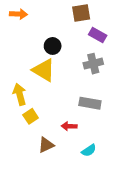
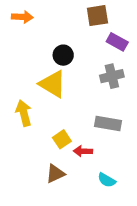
yellow square: (31, 116) -> (62, 139), moved
cyan semicircle: (89, 150) -> (107, 180), turned 64

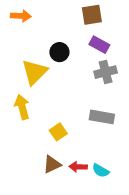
purple rectangle: (117, 42) -> (99, 45), moved
yellow triangle: (53, 84) -> (35, 72), moved, turned 44
red arrow: (83, 151) -> (78, 167), moved

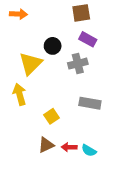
gray cross: (106, 72) -> (78, 64), moved

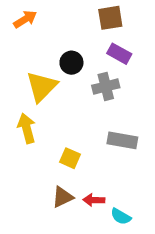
orange arrow: (18, 14) -> (25, 19), turned -35
yellow square: (51, 116) -> (70, 158), turned -32
cyan semicircle: (89, 150) -> (121, 216), moved

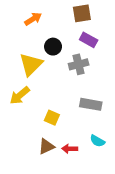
orange arrow: (25, 19) -> (33, 19), moved
yellow arrow: (27, 128) -> (20, 95), turned -115
cyan semicircle: (121, 216) -> (97, 141), moved

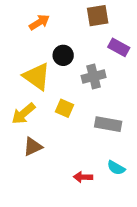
purple rectangle: (89, 40) -> (119, 47), moved
yellow triangle: (31, 64) -> (37, 76), turned -40
yellow square: (52, 118) -> (64, 108), moved
brown triangle: (46, 146) -> (33, 147), moved

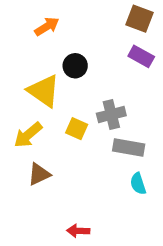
brown square: (98, 16) -> (140, 19), moved, turned 30
gray cross: (94, 76) -> (111, 114), moved
cyan semicircle: (116, 168) -> (138, 184), moved, turned 42
red arrow: (83, 177) -> (78, 231), moved

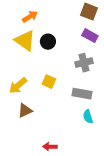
yellow triangle: (44, 91) -> (25, 41), moved
gray cross: (111, 114) -> (84, 63), moved

